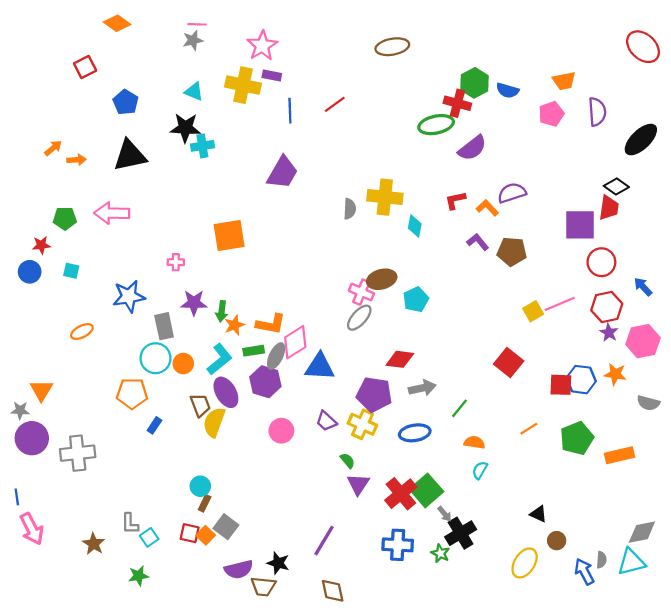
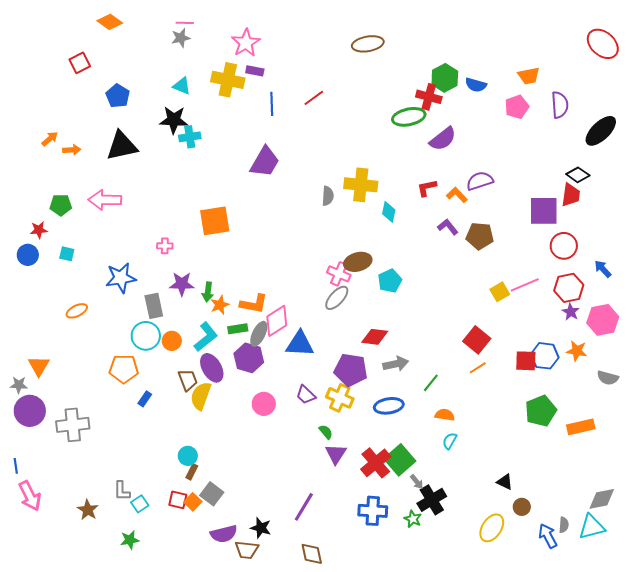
orange line: (529, 429) -> (478, 368), moved

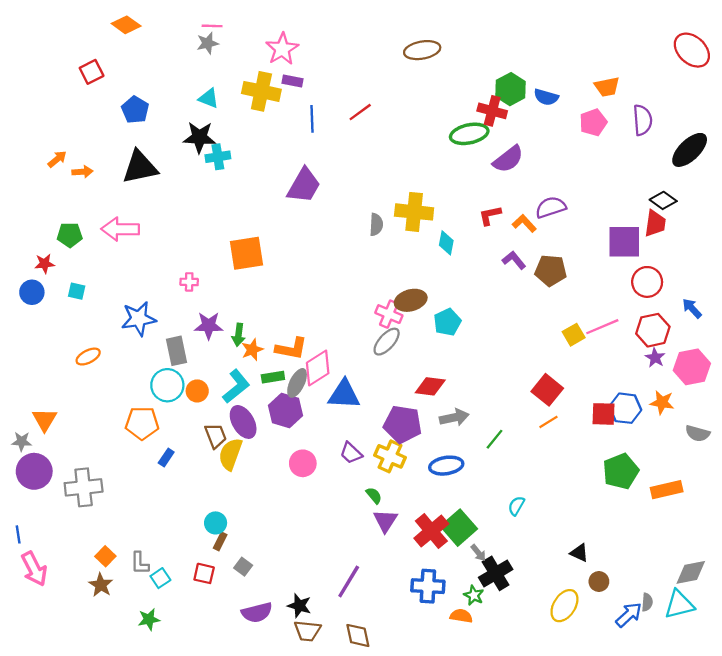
orange semicircle: (445, 415) -> (461, 616), moved
gray square: (212, 494) -> (243, 567), size x0.7
orange square: (193, 502) -> (105, 556), moved
blue arrow: (548, 536) -> (629, 615), turned 75
brown trapezoid: (247, 550) -> (307, 631), moved

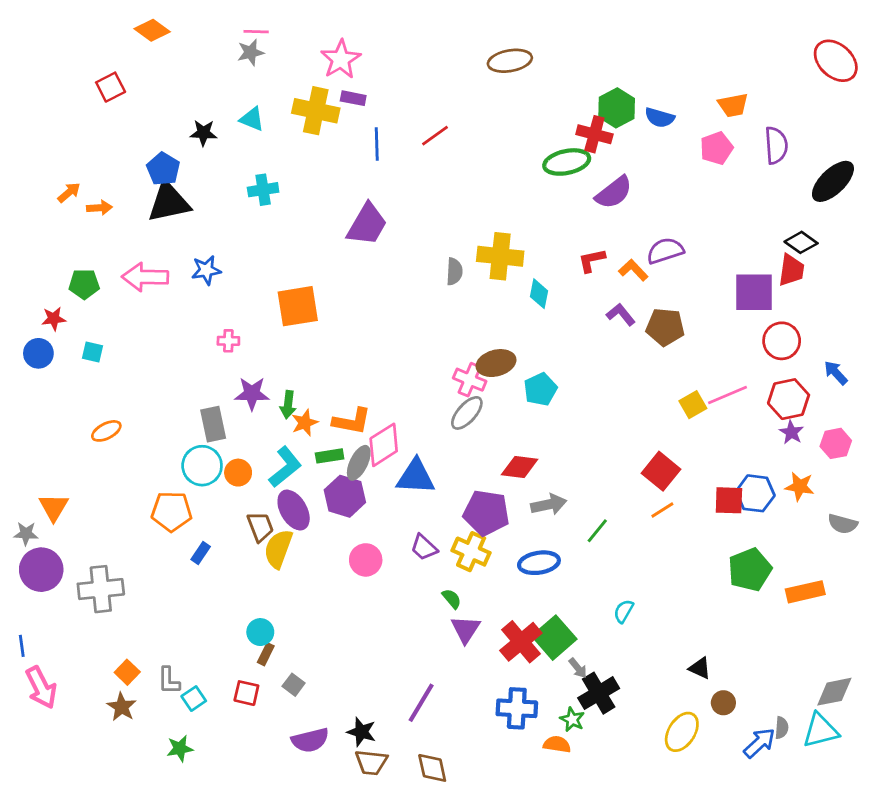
blue pentagon: (135, 110) -> (163, 169), moved
black star: (199, 137) -> (203, 133), moved, size x0.7
blue star: (139, 319) -> (206, 270), moved, size x0.7
pink hexagon: (692, 367) -> (836, 443), size x0.7

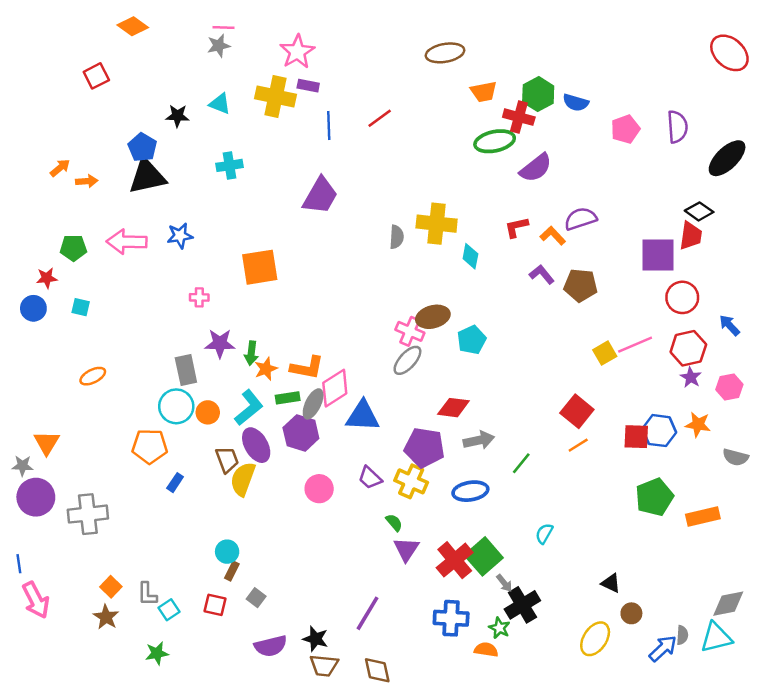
orange trapezoid: (733, 105) -> (484, 92), moved

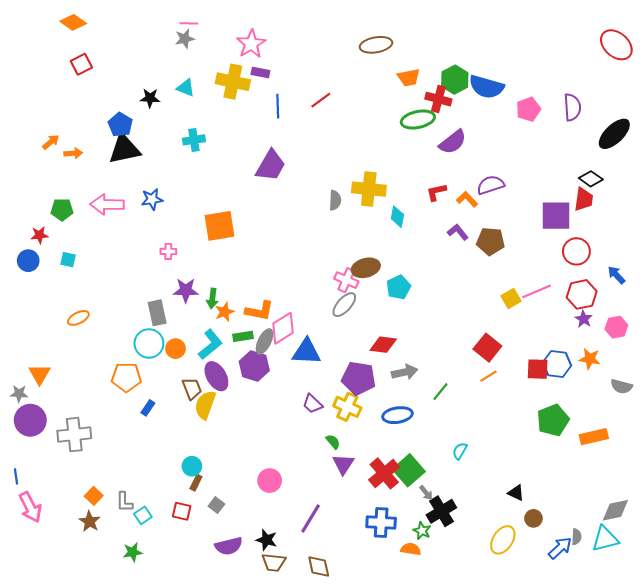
orange diamond: (133, 26) -> (73, 22), moved
blue semicircle: (576, 103) -> (486, 87), size x1.6
pink circle: (319, 489) -> (270, 481), moved

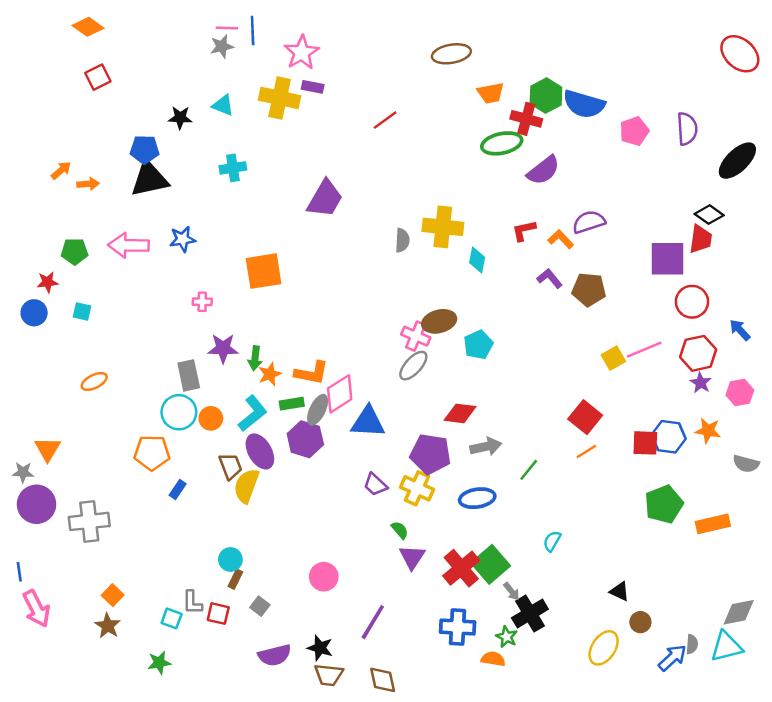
blue line: (278, 106) -> (253, 30), moved
blue pentagon: (120, 125) -> (145, 150), turned -30
gray L-shape: (124, 502) -> (192, 602), moved
cyan square: (143, 515) -> (172, 618), turned -36

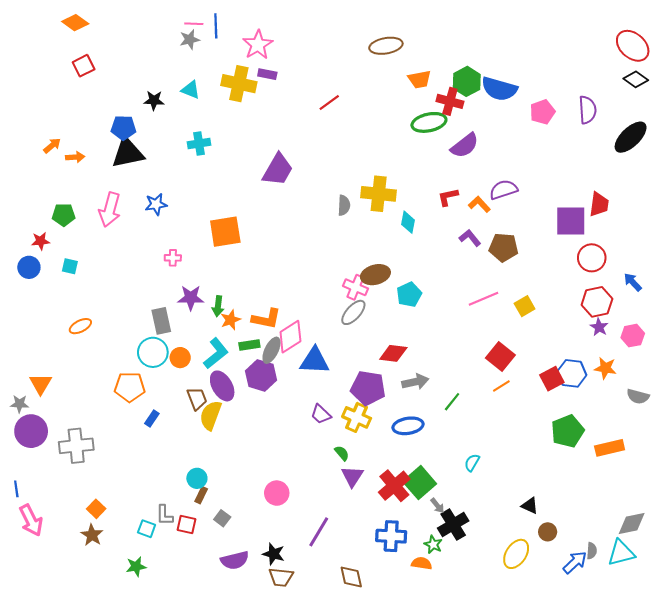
black diamond: (709, 215) -> (636, 79), moved
pink arrow: (129, 245) -> (110, 210), turned -76
pink line: (644, 350) -> (484, 299), moved
red square: (645, 443) -> (552, 379), turned -30
brown diamond: (383, 680) -> (351, 577), moved

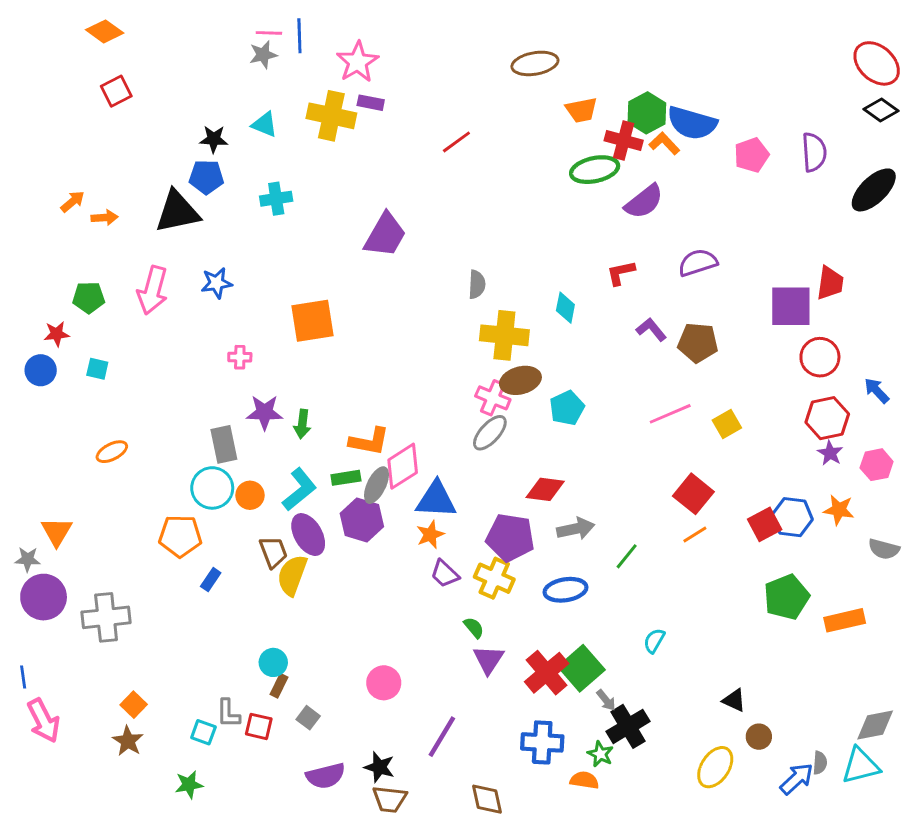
blue pentagon: (123, 128) -> (206, 177), moved
yellow cross: (379, 194) -> (504, 335), moved
orange L-shape: (479, 204) -> (664, 143), moved
orange star: (231, 320) -> (430, 535), moved

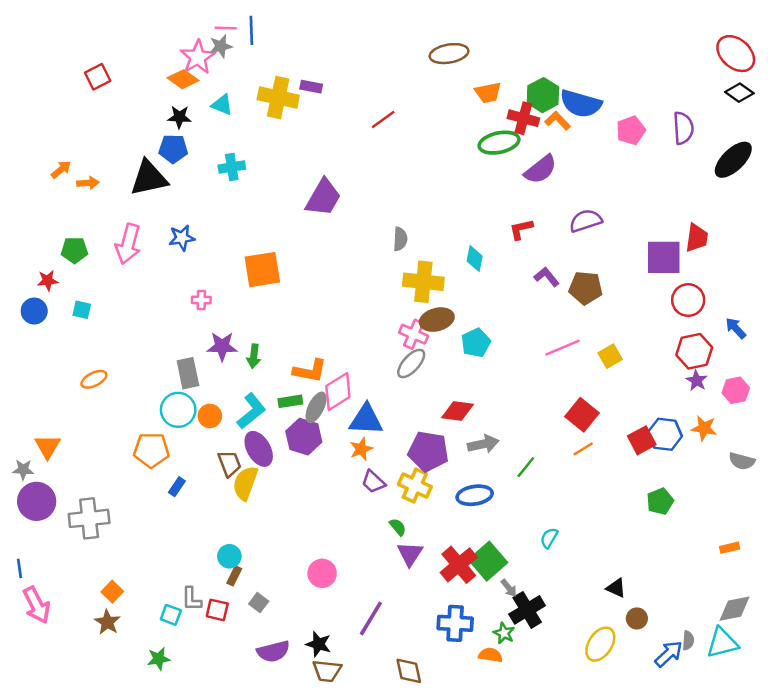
orange diamond: (105, 31) -> (183, 79), moved
pink star: (358, 62) -> (198, 57), moved
green pentagon: (786, 597) -> (660, 501), size x0.7
orange rectangle: (845, 620) -> (730, 548), moved, size x0.6

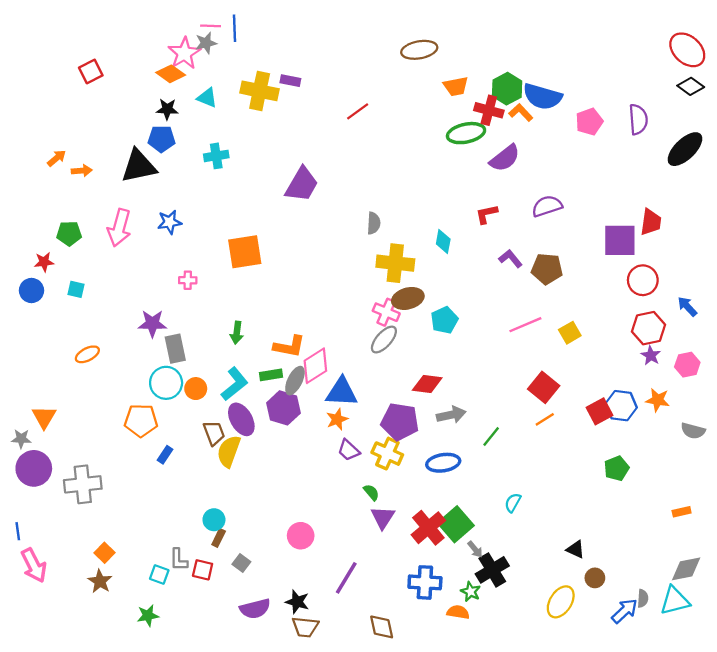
purple star: (222, 346) -> (152, 324), moved

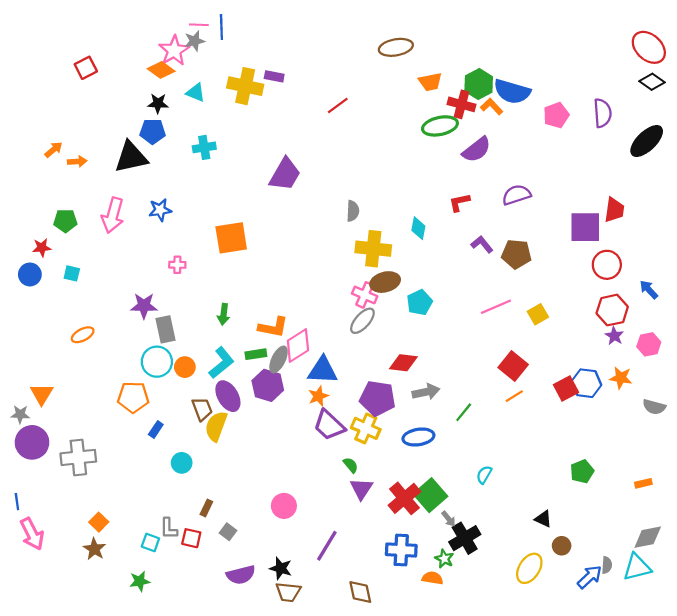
purple trapezoid: (349, 450) -> (329, 425), size x1.5
green pentagon: (617, 468) -> (582, 471), moved
cyan circle: (214, 520) -> (182, 463), moved

